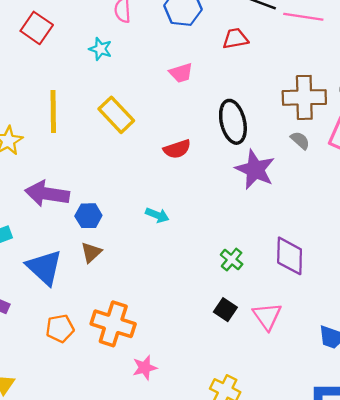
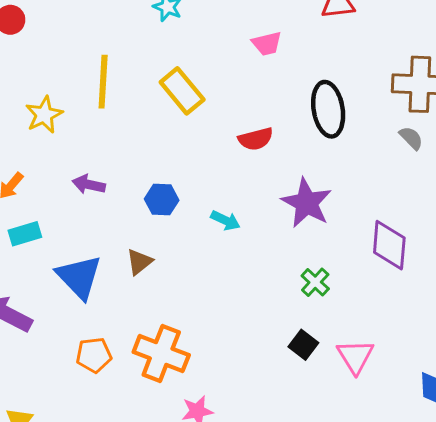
purple star: (255, 170) -> (307, 203), moved
purple arrow: (47, 194) -> (89, 184), size x0.6
blue hexagon: (88, 216) -> (162, 200), moved
purple diamond: (290, 256) -> (389, 245), moved

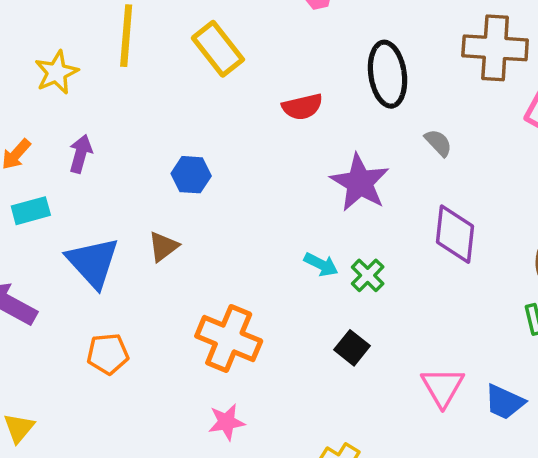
gray semicircle: (411, 138) -> (438, 143), moved
purple arrow: (89, 184) -> (81, 154), moved, turned 92
cyan arrow: (225, 220) -> (321, 264), moved
orange cross: (161, 353) -> (229, 339), moved
pink triangle: (355, 356) -> (442, 387), moved

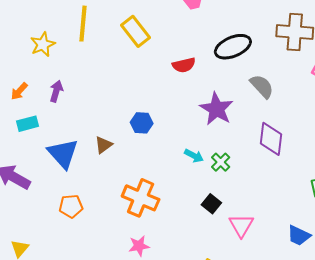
black ellipse: (388, 74) -> (233, 47), turned 75
gray semicircle: (438, 143) -> (262, 86), size x1.5
blue hexagon: (191, 175) -> (142, 123), moved
pink triangle: (442, 387) -> (241, 225), moved

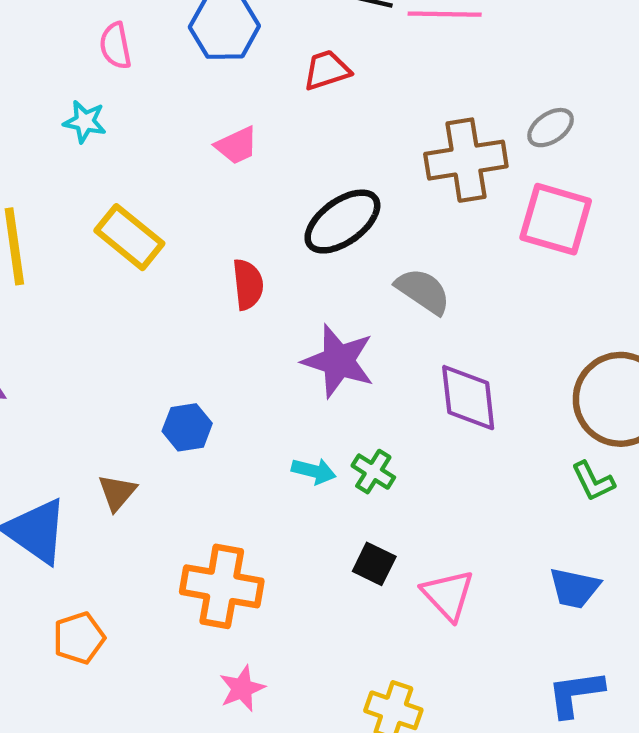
red semicircle: (184, 65) -> (248, 284), turned -70

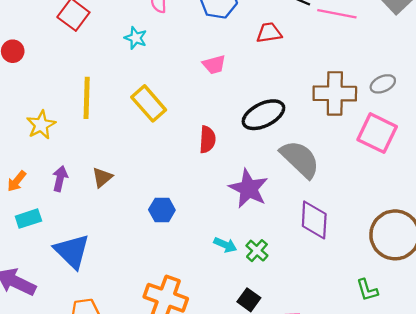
gray semicircle: (423, 291) -> (300, 159), size x1.4
green L-shape: (593, 481) -> (367, 290), moved
brown triangle: (117, 492) -> (102, 177), moved

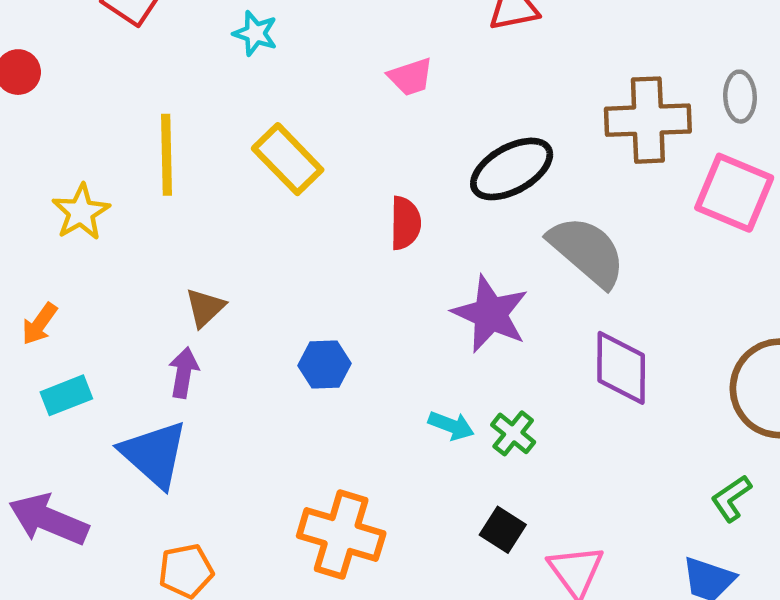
gray ellipse: (383, 84) -> (740, 97), turned -65
purple arrow: (60, 179) -> (184, 373), moved
green L-shape: (367, 290) -> (731, 498), turned 75

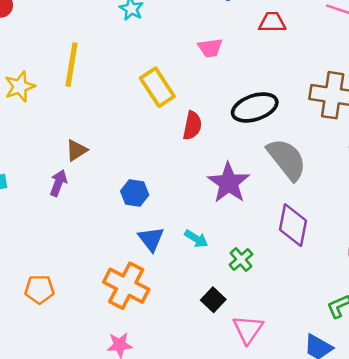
yellow rectangle: (288, 159) -> (157, 87), moved
green cross: (513, 433) -> (241, 260), moved
blue triangle: (154, 454) -> (151, 239), moved, size x0.7

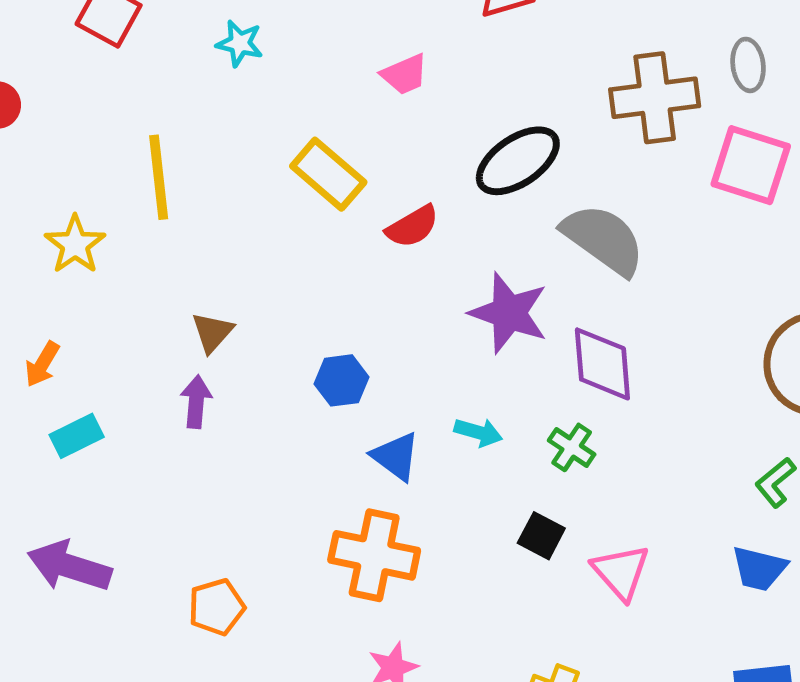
red semicircle: (192, 126) -> (412, 226), turned 64
purple diamond: (293, 225) -> (602, 364), moved

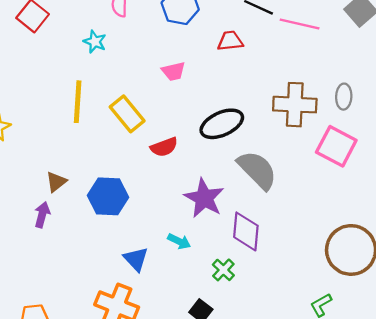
yellow line: (159, 177) -> (78, 102), moved
blue hexagon: (342, 380) -> (108, 196), moved, size x1.5
cyan arrow: (478, 432) -> (179, 241), moved

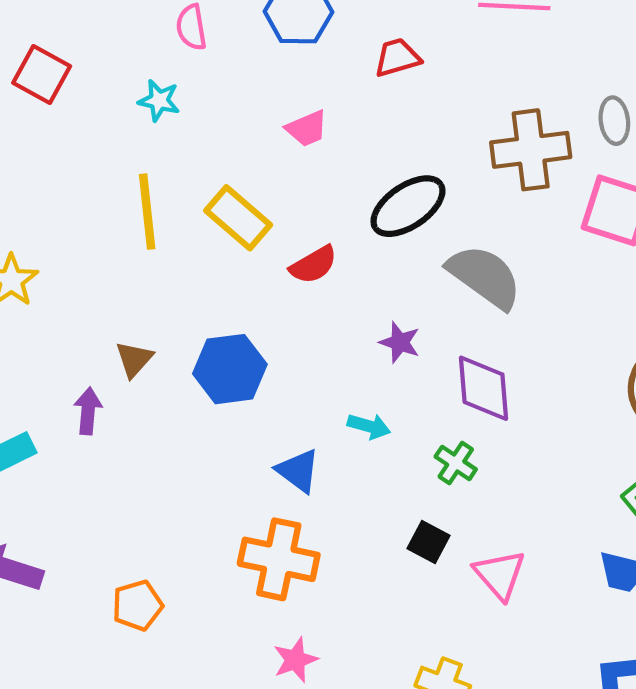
purple star: (204, 198) -> (400, 342), size x0.6
purple arrow: (42, 215) -> (88, 411), moved

